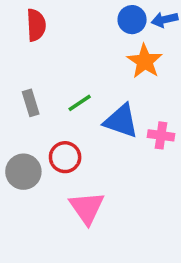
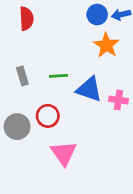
green line: (80, 103) -> (58, 76), turned 30

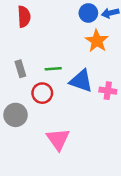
red circle: (48, 116) -> (42, 93), moved

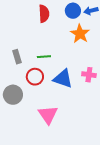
red semicircle: (24, 17) -> (44, 14), moved
blue triangle: (81, 81) -> (63, 79), moved

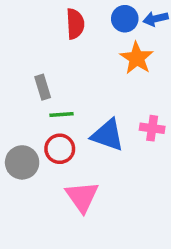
gray rectangle: (17, 57) -> (43, 87), moved
green line: (44, 57) -> (61, 115), moved
red circle: (35, 77) -> (60, 149), moved

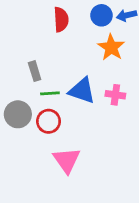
pink cross: (152, 128) -> (115, 95), moved
blue triangle: (108, 135) -> (82, 91), moved
gray circle: (22, 162) -> (18, 114), moved

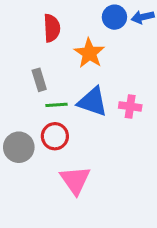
red semicircle: (61, 20) -> (52, 28), moved
orange star: (111, 47) -> (89, 53), moved
gray circle: (18, 114) -> (19, 147), moved

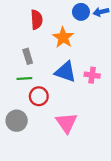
green line: (56, 105) -> (24, 78), moved
gray circle: (19, 147) -> (17, 121), moved
pink triangle: (75, 180) -> (67, 123), moved

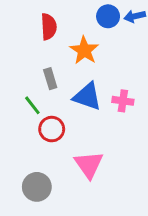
gray rectangle: (28, 56) -> (50, 79), moved
green line: (24, 78) -> (32, 105), turned 56
gray circle: (17, 121) -> (37, 187), moved

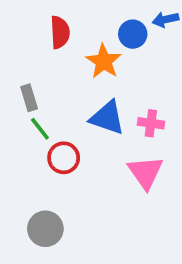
blue circle: (108, 16) -> (133, 34), moved
gray rectangle: (50, 79) -> (29, 98), moved
pink triangle: (89, 165) -> (145, 172), moved

